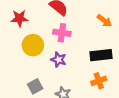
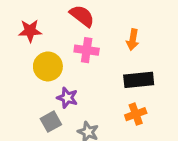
orange arrow: (104, 21) -> (133, 40), moved, turned 64
purple star: (59, 60) -> (67, 98), moved

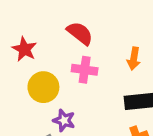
red star: (30, 31) -> (24, 49), turned 30

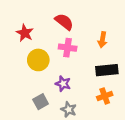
purple star: (64, 120) -> (63, 84), moved

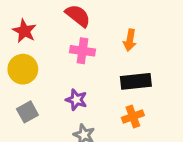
yellow circle: (38, 60) -> (23, 69), moved
gray square: (41, 102) -> (27, 112), moved

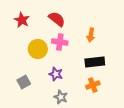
red star: (24, 31) -> (22, 20), moved
yellow circle: (23, 69) -> (38, 49), moved

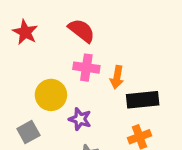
orange arrow: (91, 35) -> (117, 77), moved
yellow circle: (38, 49) -> (51, 95), moved

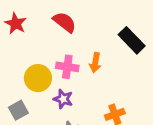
pink cross: (86, 68) -> (67, 67), moved
black rectangle: (143, 100) -> (132, 40), moved, turned 52

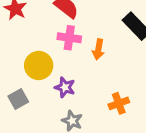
pink cross: (67, 67) -> (69, 38), moved

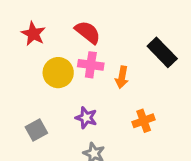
yellow circle: (39, 65) -> (58, 73), moved
orange cross: (119, 103) -> (144, 121), moved

